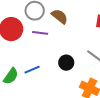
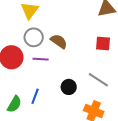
blue line: (32, 70) -> (35, 96), turned -42

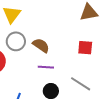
purple line: (41, 59) -> (46, 67), moved

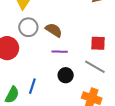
red square: (85, 48) -> (98, 43), moved

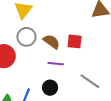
red square: (98, 43) -> (75, 41), moved
black circle: (66, 75) -> (50, 88), moved

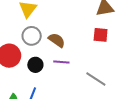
red square: (75, 41) -> (101, 35), moved
black circle: (50, 88) -> (35, 65), moved

